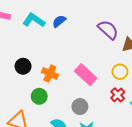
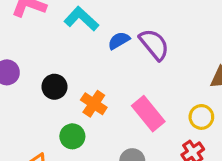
blue semicircle: (59, 21) -> (119, 41), moved
purple semicircle: (108, 30) -> (154, 44), moved

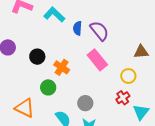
blue semicircle: (119, 41) -> (77, 28), turned -56
pink rectangle: (148, 114) -> (97, 60), moved

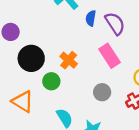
black circle: (37, 57) -> (31, 58), moved, size x1.5
gray circle: (85, 103) -> (102, 92), moved

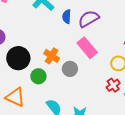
purple semicircle: (115, 23) -> (89, 19), turned -80
gray circle: (102, 92) -> (70, 69), moved

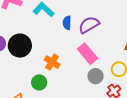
black circle: (18, 58) -> (20, 46), moved
gray circle: (70, 69) -> (96, 76), moved

